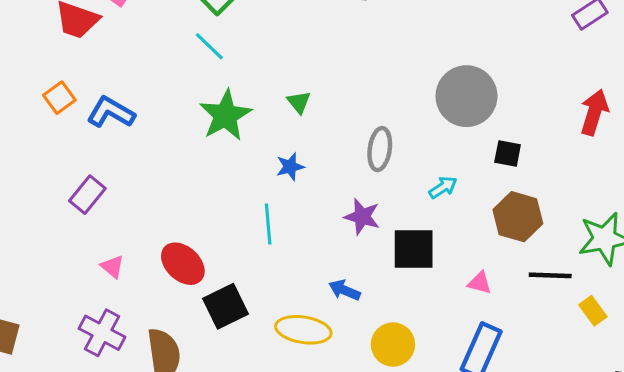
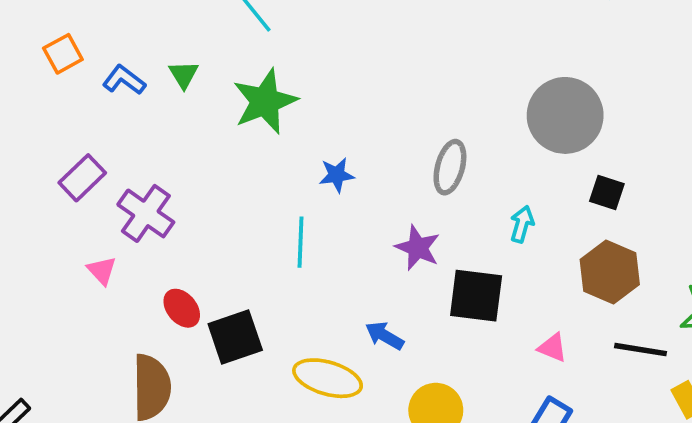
green triangle: (299, 102) -> (184, 75), moved
blue L-shape: (111, 112) -> (124, 80), size x0.7
cyan arrow: (443, 187) -> (522, 224), turned -48
red ellipse: (183, 264) -> (182, 308), moved, size x0.7
purple cross: (102, 333) -> (146, 213), moved

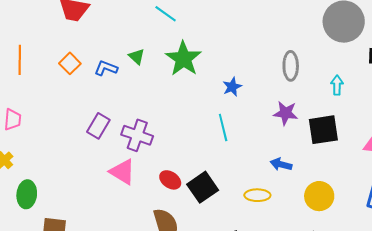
pink triangle: (102, 270) -> (122, 172), size x1.6
yellow ellipse: (328, 378) -> (257, 195), size x0.7

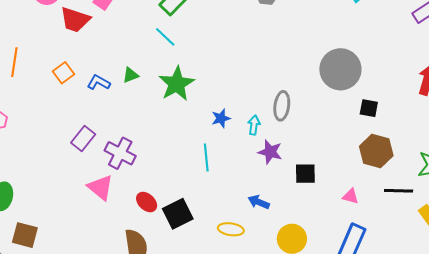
green triangle: (137, 57) -> (130, 75), turned 48
cyan arrow: (337, 85) -> (254, 125), moved
black square: (323, 130) -> (305, 174), size x0.7

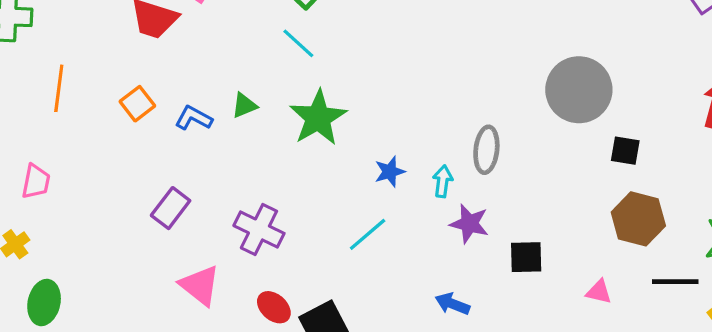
purple cross: (120, 153) -> (259, 229), moved
cyan line: (206, 157) -> (368, 234), turned 56

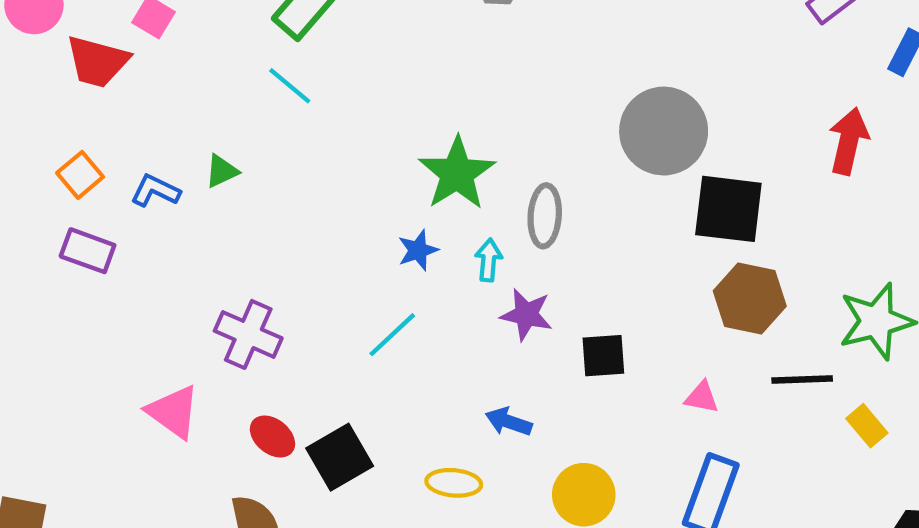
green star: (318, 118) -> (457, 173), moved
black square: (625, 151) -> (728, 209), size x1.8
purple rectangle: (171, 208) -> (88, 251), moved, turned 75

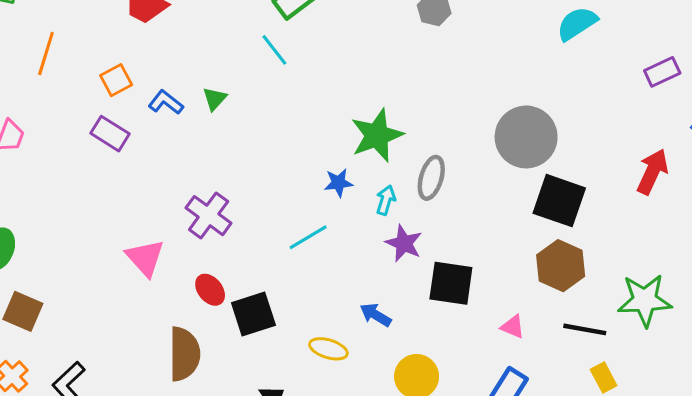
green triangle: (222, 171) -> (215, 99), turned -35
black square: (603, 356) -> (451, 283), size x1.4
yellow rectangle: (867, 426) -> (604, 377), moved

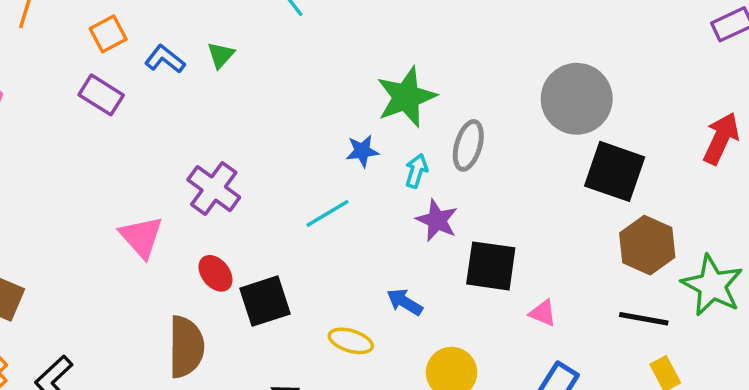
brown hexagon: (561, 266) -> (647, 245), moved
green star: (645, 300) -> (712, 285), turned 30
pink triangle: (513, 327) -> (543, 313), moved

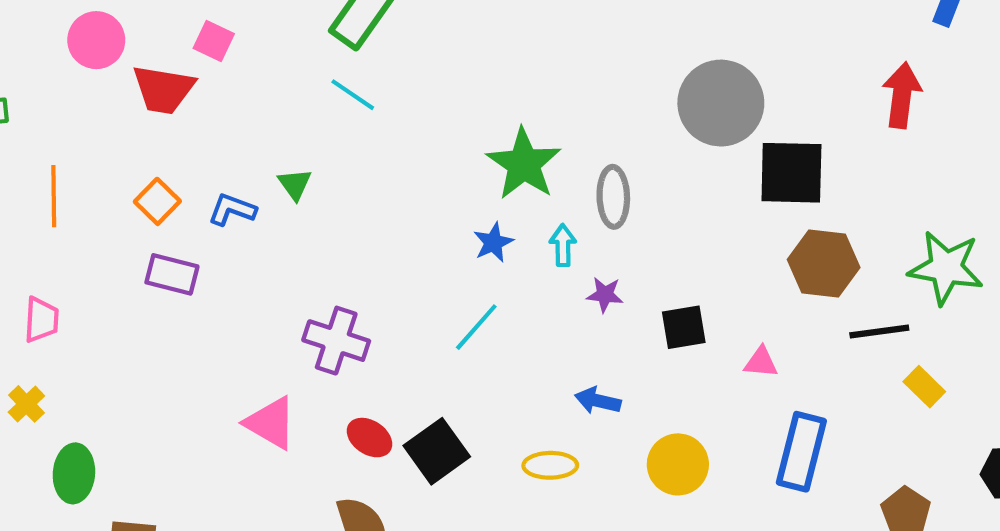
purple star: (437, 220) -> (605, 295), size x0.7
brown hexagon: (647, 245) -> (824, 264), moved
black square: (491, 266) -> (684, 327), size x0.7

